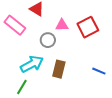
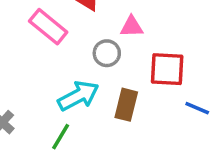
red square: (88, 27) -> (167, 69), moved, turned 30

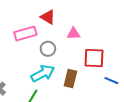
pink rectangle: (48, 27) -> (25, 33), turned -55
gray circle: (107, 53) -> (48, 49), moved

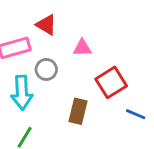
red square: (94, 58) -> (111, 82), turned -35
cyan arrow: (43, 73) -> (22, 93), moved, turned 115

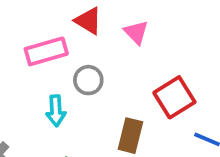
pink triangle: (82, 48) -> (136, 32), moved, turned 48
cyan arrow: (22, 93) -> (56, 111), size x0.7

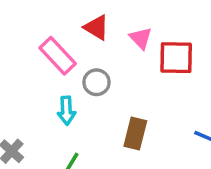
pink rectangle: (46, 51) -> (58, 56), turned 63
red square: (174, 97) -> (176, 58), moved, turned 33

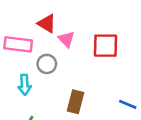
pink triangle: (141, 38) -> (66, 39), moved
pink rectangle: (58, 56) -> (18, 44), turned -40

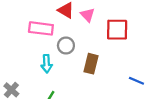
pink triangle: (66, 39) -> (88, 15), moved
brown rectangle: (75, 102) -> (91, 64), moved

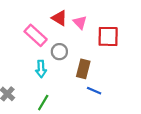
pink rectangle: (41, 28) -> (36, 35), turned 35
blue line: (136, 81) -> (94, 91), moved

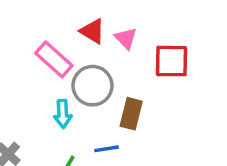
gray circle: (59, 52) -> (92, 86), size x1.5
blue line: (94, 91) -> (107, 149), moved, turned -32

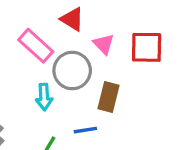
pink triangle: (126, 38) -> (104, 44), moved

